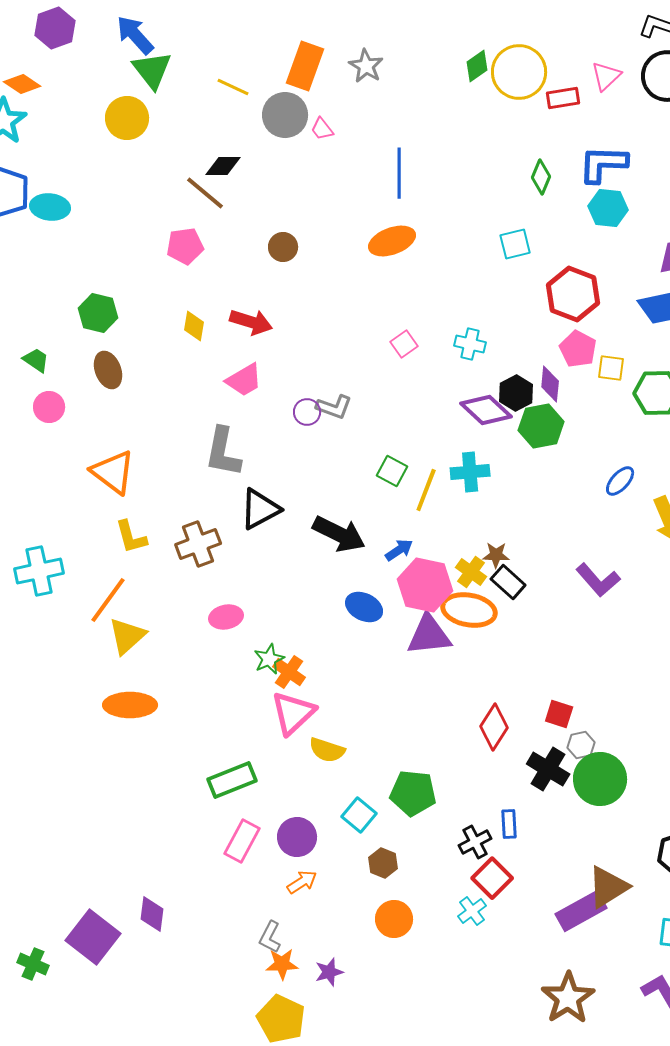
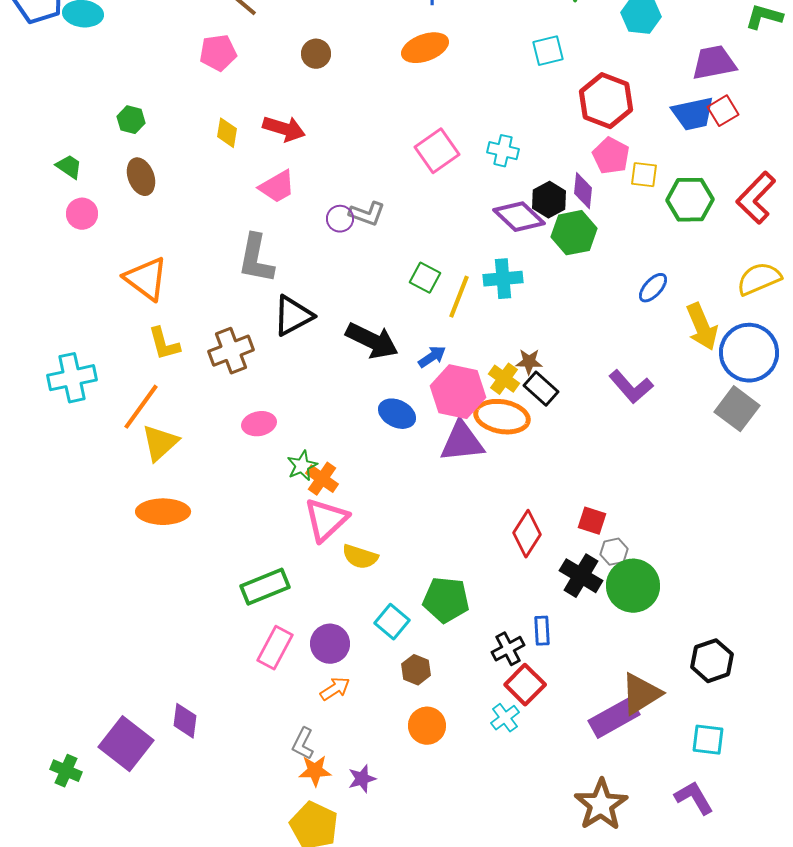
green hexagon: (98, 313) -> (131, 120), size x0.7
pink square: (404, 344) -> (437, 151), size x1.6

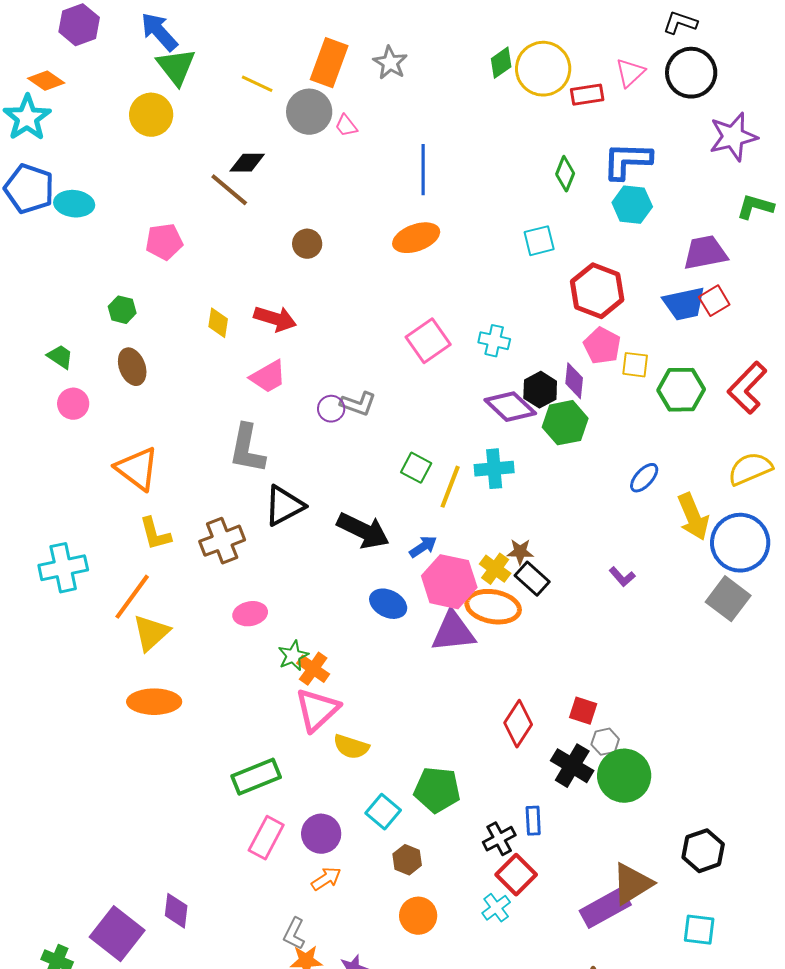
pink pentagon: (218, 53) -> (164, 242), moved
purple L-shape: (631, 387) -> (622, 577), size x0.6

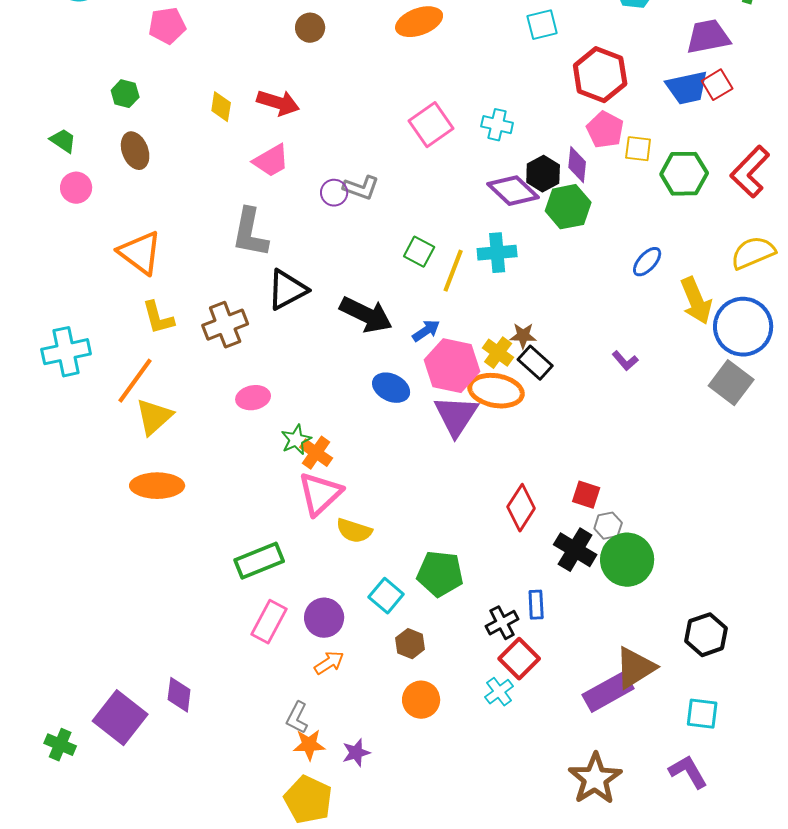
purple triangle: (453, 632) -> (456, 416), turned -51

